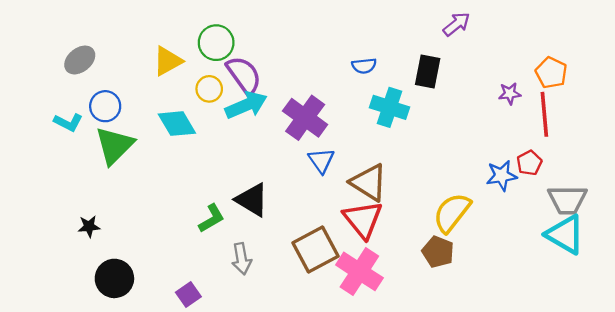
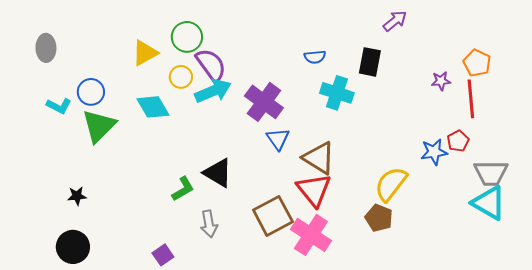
gray ellipse: (80, 60) -> (46, 48), moved, turned -52
black circle: (114, 278) -> (73, 247), moved

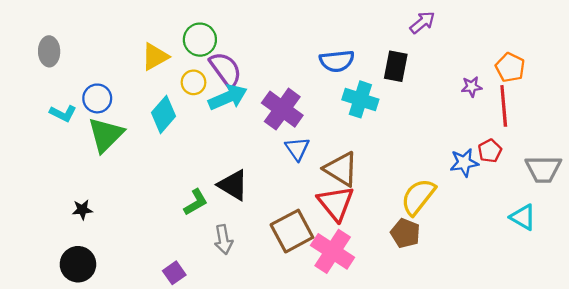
blue semicircle: (315, 57) -> (337, 61), size x1.5
cyan diamond: (153, 107) -> (164, 114), turned 72
gray trapezoid: (491, 173) -> (543, 169), moved
cyan triangle: (489, 203) -> (523, 217), size x0.7

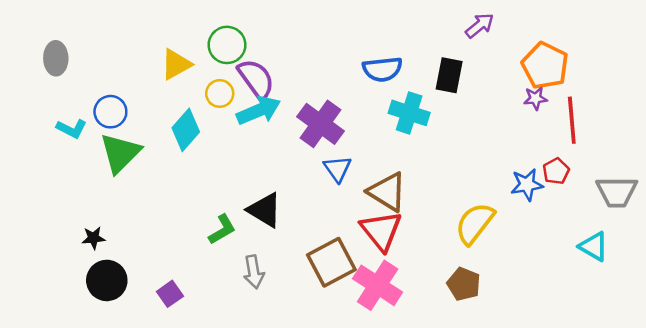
orange pentagon: (510, 67) -> (545, 66), moved, size x1.4
brown pentagon: (405, 233) -> (464, 284), moved
black circle: (78, 264) -> (107, 280), moved
purple square: (174, 273) -> (170, 294), moved

